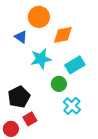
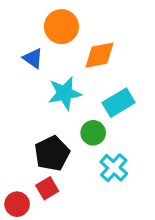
black pentagon: (19, 97) -> (52, 153), moved

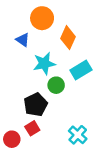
orange diamond: (100, 55) -> (68, 38), turned -55
green circle: (93, 133) -> (56, 85), moved
cyan cross: (114, 168) -> (78, 135), moved

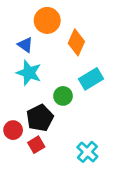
cyan star: (44, 64) -> (29, 73), moved, turned 30
red circle: (12, 139) -> (13, 130), moved

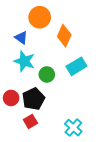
green circle: (63, 96) -> (47, 74), moved
red circle: (13, 130) -> (11, 98), moved

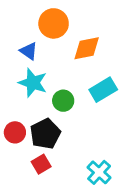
orange diamond: (64, 36) -> (87, 48), turned 55

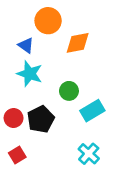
cyan rectangle: (103, 90) -> (92, 111), moved
green circle: (63, 101) -> (69, 91), moved
red square: (41, 164) -> (17, 155), moved

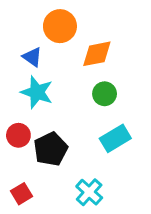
green circle: (69, 91) -> (105, 94), moved
red circle: (14, 118) -> (18, 135), moved
cyan cross: (89, 154) -> (89, 192), moved

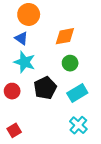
orange circle: (60, 26) -> (29, 14), moved
black pentagon: (51, 149) -> (45, 88), moved
cyan cross: (89, 192) -> (78, 125), moved

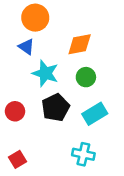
cyan star: (25, 62) -> (45, 73), moved
cyan cross: (78, 125) -> (83, 154), moved, turned -30

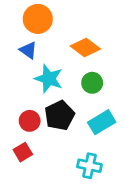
orange diamond: (80, 44) -> (85, 47), turned 48
red circle: (15, 111) -> (30, 121), moved
red square: (18, 159) -> (23, 152), moved

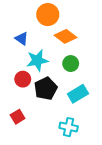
orange circle: (38, 19) -> (48, 15), moved
cyan star: (49, 79) -> (37, 60), turned -30
red circle: (30, 121) -> (23, 79), moved

